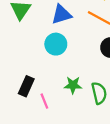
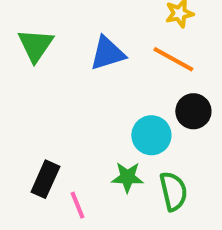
cyan circle: (56, 44) -> (151, 135), moved

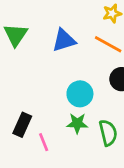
cyan circle: (151, 135) -> (80, 94), moved

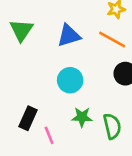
cyan circle: (80, 94) -> (70, 80), moved

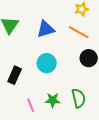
green star: (82, 117) -> (53, 100), moved
black rectangle: (28, 118) -> (15, 75), moved

